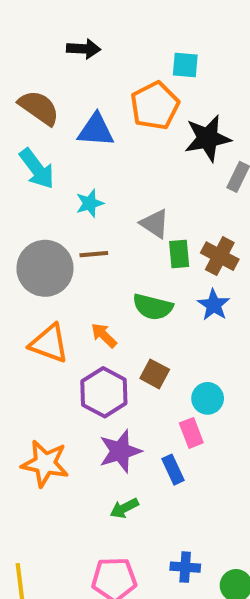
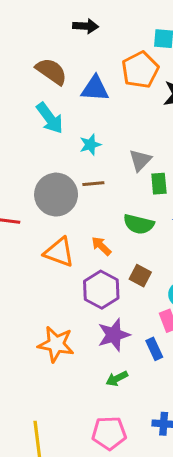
gray triangle: (155, 224) -> (140, 160), turned 40

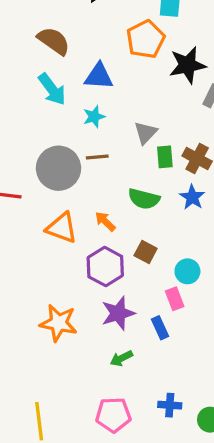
blue triangle: (95, 88) -> (99, 76), moved

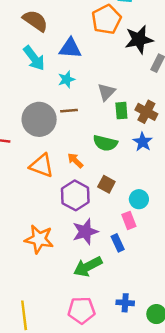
green arrow: (121, 358) -> (88, 267), size x1.6

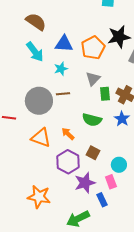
orange pentagon: (106, 19) -> (93, 48), moved
purple star: (85, 232) -> (85, 183), moved

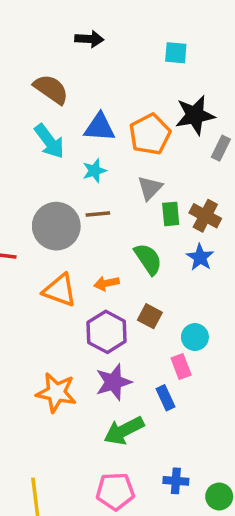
green semicircle: (92, 120) -> (148, 259), turned -138
orange arrow: (68, 134) -> (107, 283), turned -56
purple star: (85, 183) -> (113, 382), moved

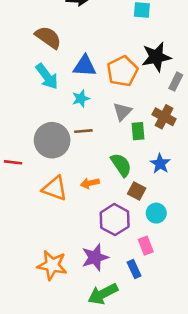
brown cross: (205, 216) -> (164, 117), moved
brown square: (150, 316) -> (137, 191), moved
purple hexagon: (107, 332) -> (115, 220), moved
cyan circle: (195, 337) -> (156, 213), moved

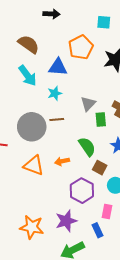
orange pentagon: (122, 71) -> (81, 47), moved
pink rectangle: (146, 246) -> (107, 211), turned 32

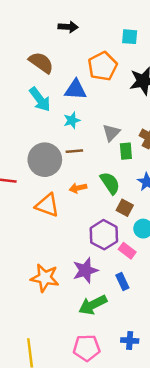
orange arrow: (62, 161) -> (78, 188), moved
pink rectangle: (107, 211) -> (127, 251), moved, turned -64

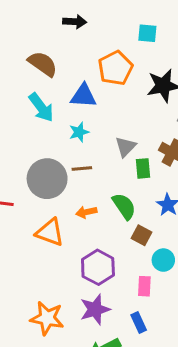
purple hexagon: (104, 235) -> (98, 267), moved
pink rectangle: (127, 251) -> (144, 286), turned 56

